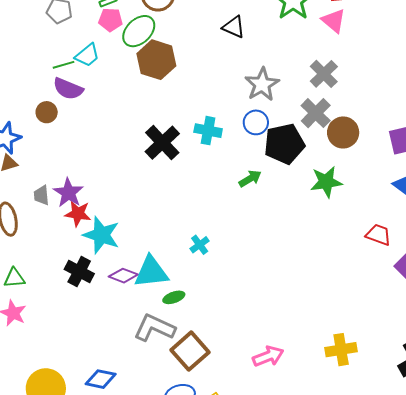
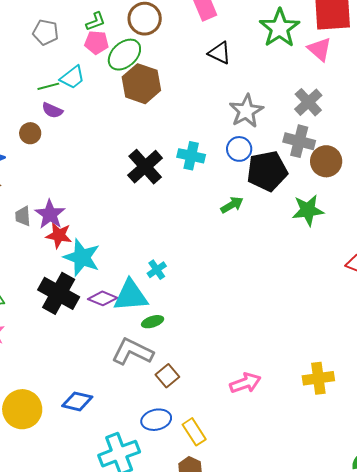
purple semicircle: (68, 89) -> (52, 110), size x0.7
gray cross: (316, 113) -> (299, 141), turned -32
cyan cross: (200, 245) -> (157, 270), moved
black cross: (79, 272) -> (59, 293), size x1.4
brown square: (190, 351) -> (167, 376), size x0.6

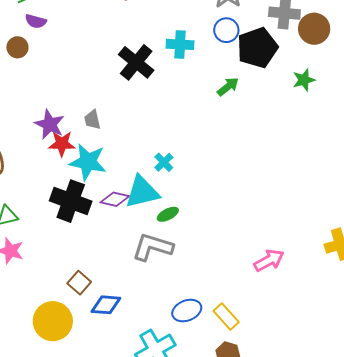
green star: (308, 210) -> (304, 80), size x0.7
gray trapezoid: (23, 216) -> (92, 120), moved
brown square: (167, 376) -> (79, 283), moved

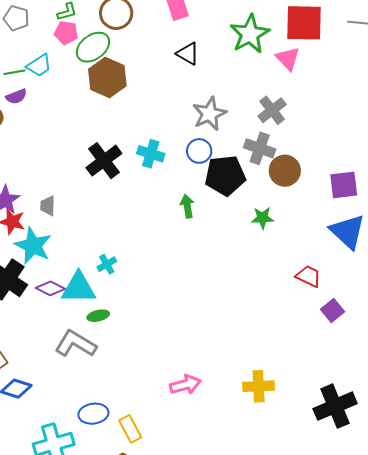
purple semicircle: (36, 21) -> (16, 97), turned -50
green arrow: (228, 87) -> (187, 206), turned -75

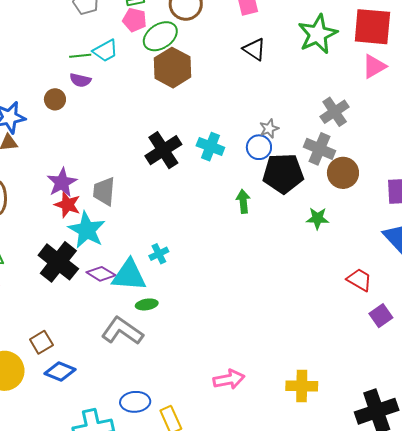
pink triangle: (288, 59) -> (374, 66), moved, turned 40
purple semicircle: (16, 97) -> (80, 80), turned 30
gray star: (210, 114) -> (269, 129), moved, size x0.6
gray trapezoid: (48, 206) -> (104, 191), size x1.4

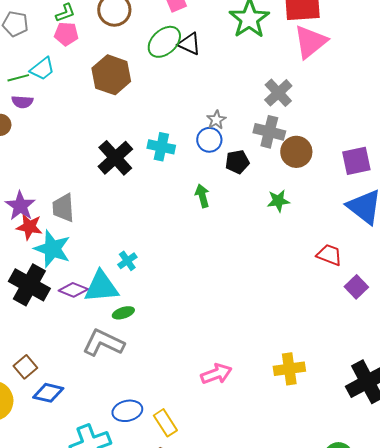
green ellipse: (160, 36) -> (164, 42), moved
pink triangle: (374, 66) -> (310, 42), size x1.4
black pentagon: (283, 173) -> (237, 162), size x0.6

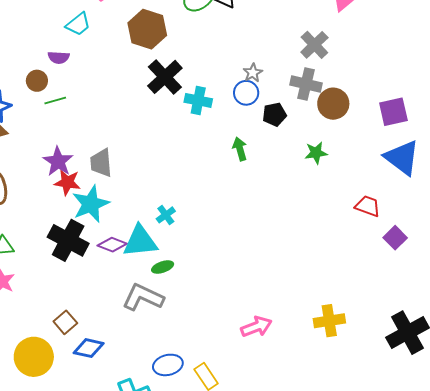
green line: (18, 78) -> (55, 100), moved
black cross: (115, 158) -> (165, 77), moved
cyan star: (52, 249) -> (91, 204), turned 30

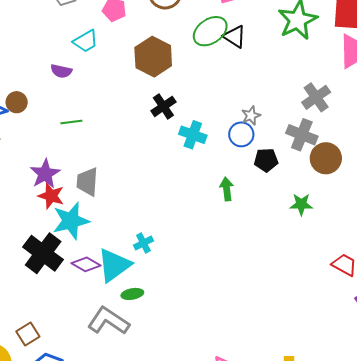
black cross: (165, 77) -> (163, 106), size x0.7
brown circle: (37, 81) -> (17, 102), moved
green line: (55, 100) -> (71, 122), moved
cyan triangle: (140, 241) -> (114, 265), turned -39

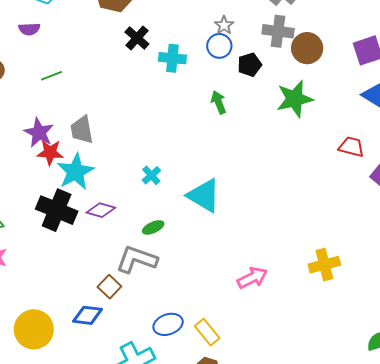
green star: (301, 204) -> (295, 99), size x1.6
cyan triangle: (114, 265) -> (204, 196), moved, turned -39
brown square: (28, 334) -> (109, 287), moved

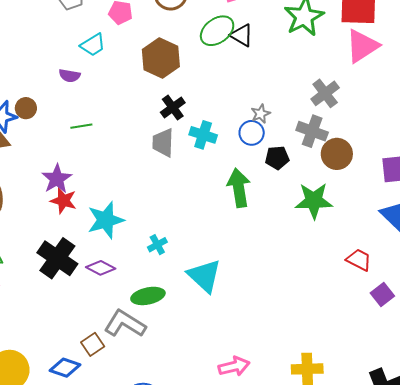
green arrow: (219, 102) -> (239, 188), size x1.6
gray trapezoid: (82, 130) -> (163, 143), moved
cyan star: (75, 172) -> (106, 220), moved
green ellipse: (153, 227) -> (148, 296), size x1.5

